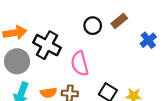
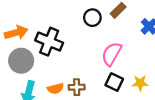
pink semicircle: (80, 64) -> (112, 54), moved, turned 50

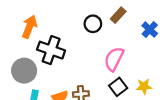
orange arrow: (16, 33) -> (29, 27), moved, turned -50
black square: (114, 82) -> (118, 87), turned 30

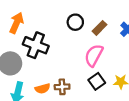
brown rectangle: (118, 15) -> (99, 28), moved

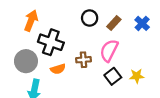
brown cross: (62, 87) -> (84, 60), moved
orange semicircle: (43, 89) -> (58, 69), moved

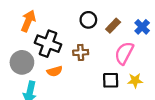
pink semicircle: (109, 50) -> (124, 53), moved
brown cross: (84, 60) -> (81, 52), moved
black square: (113, 76) -> (111, 80), turned 35

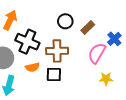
blue cross: (142, 27) -> (114, 39), moved
brown cross: (81, 52) -> (57, 51), size x1.5
black square: (111, 80) -> (54, 74), moved

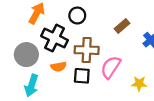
black circle: (65, 21) -> (77, 16), moved
pink semicircle: (97, 53) -> (111, 67), moved

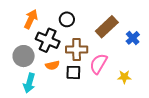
brown rectangle: (122, 26) -> (107, 27), size x1.6

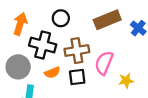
brown rectangle: (107, 27) -> (107, 20), turned 30
yellow star: (124, 77) -> (126, 81), moved

